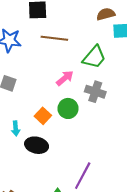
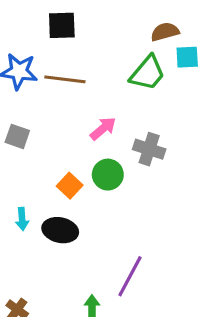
brown line: (54, 38) -> (65, 79), moved
green trapezoid: (94, 57) -> (147, 73), moved
cyan arrow: (16, 128) -> (22, 219), moved

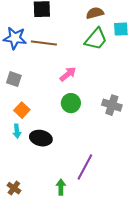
brown semicircle: (165, 32) -> (95, 13), moved
gray cross: (149, 149) -> (112, 105), moved
orange square: (70, 186) -> (22, 110), moved

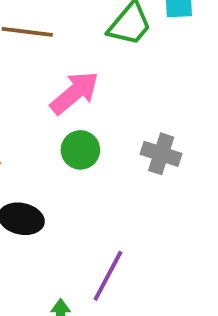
pink arrow: (68, 74) -> (74, 93), size x1.5

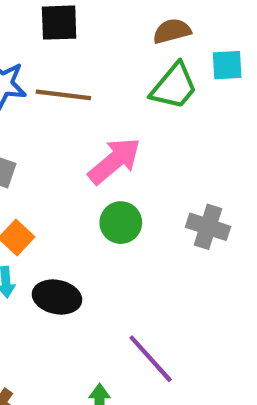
purple line: (108, 276) -> (151, 359), turned -70

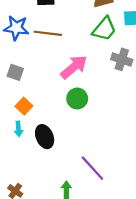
gray cross: (208, 227) -> (122, 59), moved
black ellipse: (57, 297) -> (45, 137), turned 55

